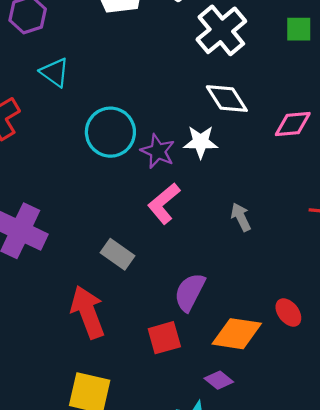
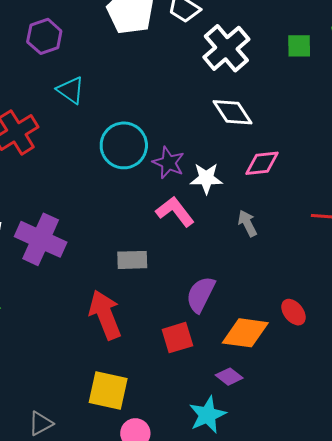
pink diamond: (293, 124) -> (262, 163), moved
white star: (201, 142) -> (206, 178), moved
pink L-shape: (164, 203) -> (175, 212), turned 93
gray rectangle: (118, 254) -> (132, 260), turned -36

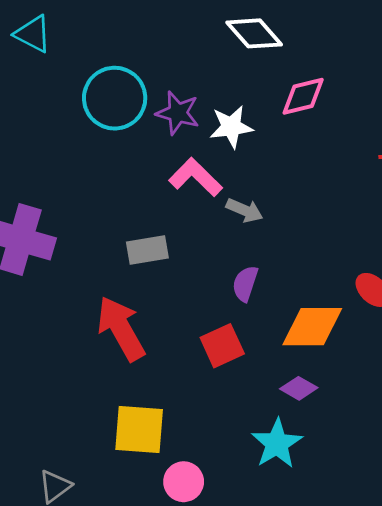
gray arrow: (247, 223) -> (245, 210), moved, turned 148
purple semicircle: (201, 294) -> (245, 284), size x0.7

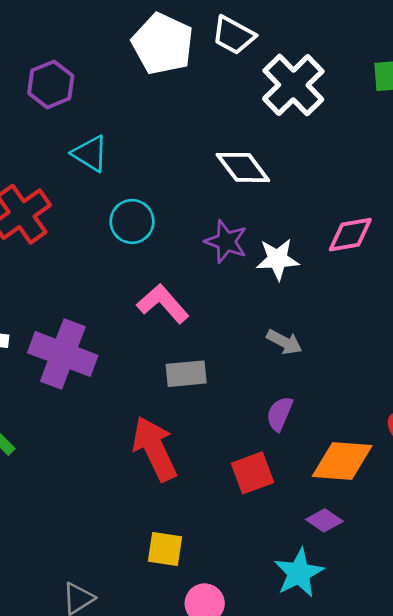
white diamond: (254, 33) -> (243, 167), moved
cyan circle: (115, 98) -> (132, 221), moved, size x0.7
pink L-shape: (196, 177) -> (163, 304), moved
yellow square: (139, 429) -> (165, 549), size x0.7

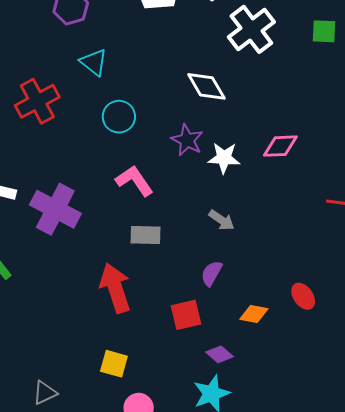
orange diamond: (342, 461) -> (254, 314), size x0.6
purple diamond: (324, 520) -> (219, 354), moved

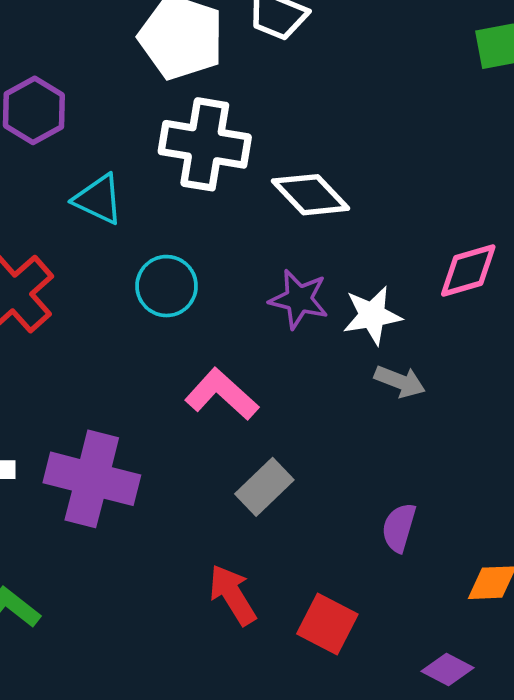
white cross: (251, 29) -> (205, 144), moved, turned -30
gray arrow: (222, 220) -> (400, 381), moved
gray rectangle: (146, 235) -> (264, 487), turned -32
red arrow: (115, 288) -> (233, 595), size x0.7
red square: (186, 315) -> (327, 624), moved, turned -36

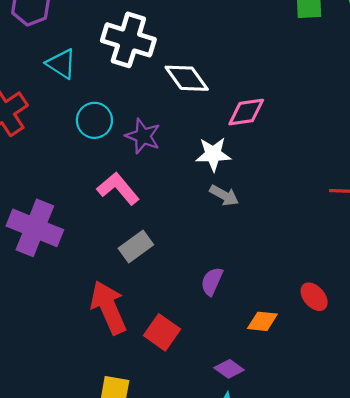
pink diamond: (468, 270) -> (246, 112), moved
purple star: (299, 299) -> (143, 136), moved
red arrow: (233, 595) -> (108, 308), size x1.4

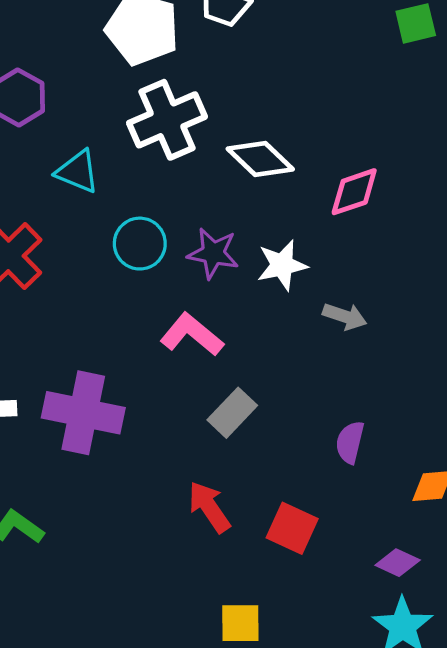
white cross: (128, 40) -> (167, 120), turned -30
white star: (213, 154) -> (282, 265), moved
red arrow: (108, 308) -> (209, 507), size x0.7

